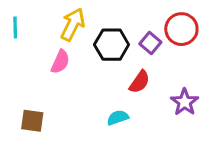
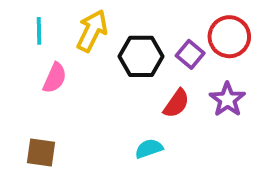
cyan line: (15, 27) -> (39, 31), moved
pink semicircle: (60, 62) -> (55, 78), moved
purple star: (185, 102) -> (227, 99), moved

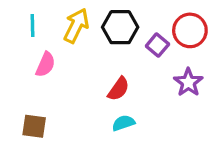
black hexagon: (141, 56) -> (120, 27), moved
red semicircle: (176, 103) -> (119, 89), moved

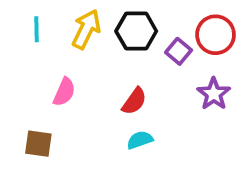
pink semicircle: (45, 65) -> (64, 92), moved

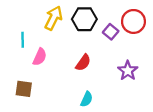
cyan line: (37, 29) -> (23, 40), moved
purple star: (214, 94) -> (128, 71), moved
cyan semicircle: (140, 140) -> (87, 99), moved, turned 133

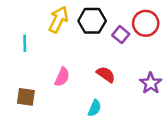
pink semicircle: (40, 57) -> (62, 77), moved
red semicircle: (83, 63) -> (106, 74), moved, turned -90
purple star: (128, 71) -> (151, 83), moved

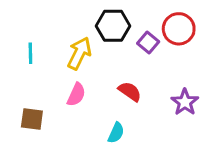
yellow arrow: (58, 20) -> (79, 53), moved

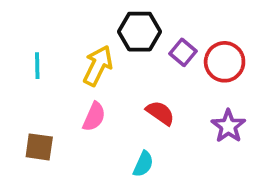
red circle: (179, 29) -> (225, 62), moved

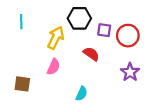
purple square: (183, 52) -> (104, 30), turned -32
cyan line: (37, 66) -> (21, 22), moved
red semicircle: (160, 113) -> (91, 54), moved

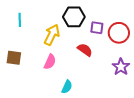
brown square: (22, 84) -> (14, 58), moved
cyan semicircle: (82, 94) -> (67, 87), moved

